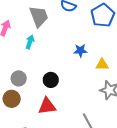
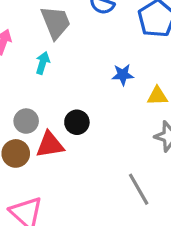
red triangle: (47, 106) -> (50, 145), moved

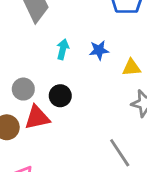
cyan arrow: (43, 63) -> (63, 49), moved
gray circle: (26, 121) -> (23, 89), moved

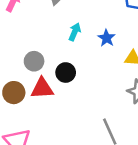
blue star: (99, 50) -> (106, 38), turned 30

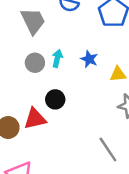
gray circle: (34, 61) -> (35, 63), moved

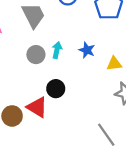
red triangle: (35, 119) -> (37, 107), turned 45

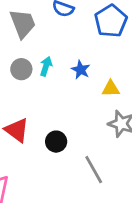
black circle: (56, 89) -> (56, 142), moved

